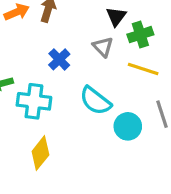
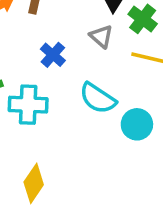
green cross: (140, 35) -> (143, 19), turned -30
yellow diamond: (40, 153) -> (34, 183), moved

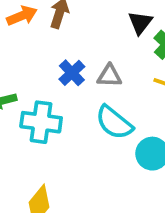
gray triangle: (101, 36) -> (109, 76), moved, turned -45

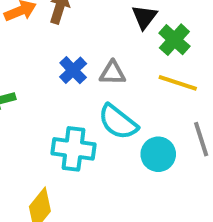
cyan cross: (41, 122) -> (73, 149), moved

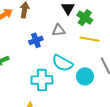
blue cross: (73, 70) -> (36, 40), turned 32
gray triangle: (113, 73) -> (59, 30), moved

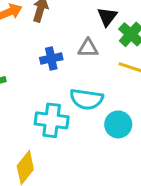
cyan semicircle: (62, 63) -> (87, 99), turned -30

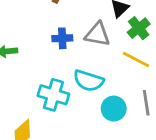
gray triangle: (88, 48) -> (97, 34), size x1.4

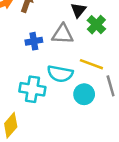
yellow line: (136, 60) -> (91, 64), moved

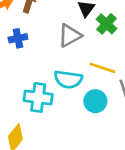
gray triangle: (63, 34) -> (70, 36), turned -30
blue cross: (34, 41) -> (18, 38), moved

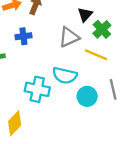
yellow line: (102, 68) -> (96, 55), moved

